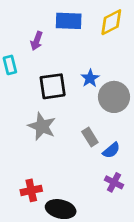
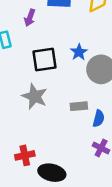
gray rectangle: (90, 137) -> (79, 106), turned -63
blue semicircle: (111, 150) -> (99, 119), turned -35

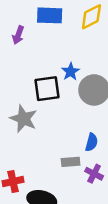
black square: (44, 60) -> (47, 89), moved
gray rectangle: (79, 106) -> (71, 162), moved

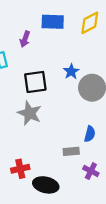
black square: (47, 89) -> (35, 82), moved
purple cross: (94, 174) -> (91, 171), moved

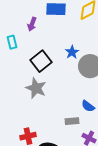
black square: (35, 82) -> (41, 61), turned -30
blue semicircle: (90, 134) -> (88, 106), turned 112

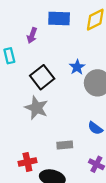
gray rectangle: (72, 121) -> (65, 145), moved

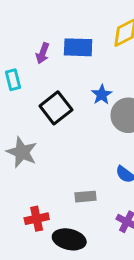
blue rectangle: (59, 18) -> (78, 47), moved
gray star: (36, 108) -> (22, 152), moved

